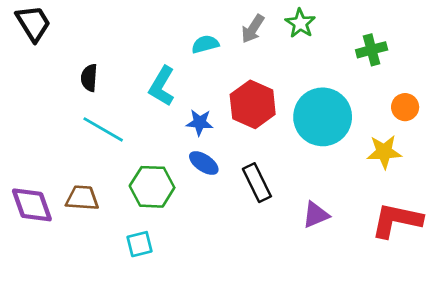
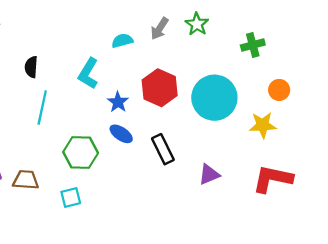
blue star: (200, 122) -> (118, 102), turned 30
cyan line: (103, 129) -> (42, 108), turned 72
brown trapezoid: (82, 198) -> (26, 180), moved

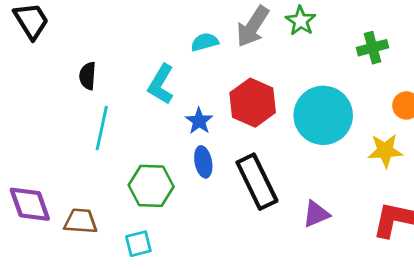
gray arrow: (160, 29) -> (253, 26), size x1.4
blue ellipse: (121, 134) -> (203, 162), turned 45
black rectangle: (163, 149) -> (257, 182), size x1.4

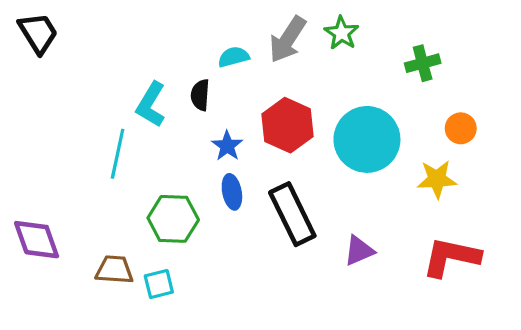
black semicircle: (88, 76) -> (200, 95), moved
cyan L-shape: (161, 84) -> (151, 105), moved
brown trapezoid: (81, 221) -> (114, 270), moved

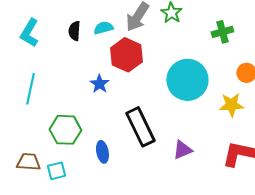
black semicircle: (200, 95) -> (74, 31), moved
cyan L-shape: (151, 105) -> (29, 33), moved
red hexagon: (288, 125) -> (126, 55), moved
blue ellipse: (232, 192) -> (102, 152), moved

